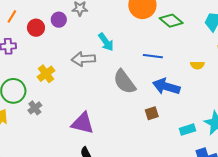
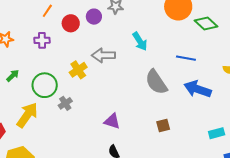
gray arrow: (83, 59) -> (103, 55), moved
brown square: (152, 113) -> (163, 126), moved
purple triangle: (83, 123) -> (112, 121), size x0.7

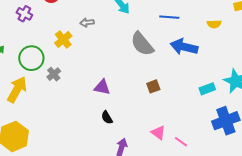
purple cross: (42, 40) -> (24, 14), turned 35
gray arrow: (103, 55) -> (87, 23), size x0.6

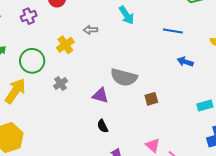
purple cross: (24, 14) -> (29, 16), turned 35
gray semicircle: (142, 44) -> (124, 77), moved, turned -40
blue arrow: (184, 47) -> (185, 62), size x0.6
gray cross: (54, 74) -> (61, 84), moved

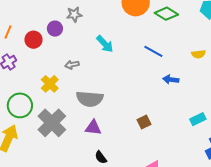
blue line: (173, 31) -> (153, 51), turned 30
gray semicircle: (124, 77) -> (90, 99), moved
gray cross: (61, 84) -> (52, 123), size x2.0

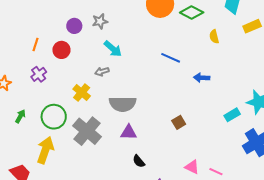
purple circle: (55, 29) -> (74, 26), moved
cyan arrow: (105, 44) -> (113, 49), moved
blue line: (153, 51) -> (171, 58), moved
yellow semicircle: (198, 54) -> (214, 37), moved, turned 88

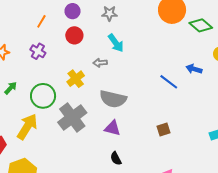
purple circle: (74, 26) -> (73, 11), moved
red circle: (61, 50) -> (74, 35), moved
blue line: (171, 58) -> (169, 82), moved
purple cross: (39, 74) -> (38, 51), turned -35
blue arrow: (202, 78) -> (194, 69), moved

